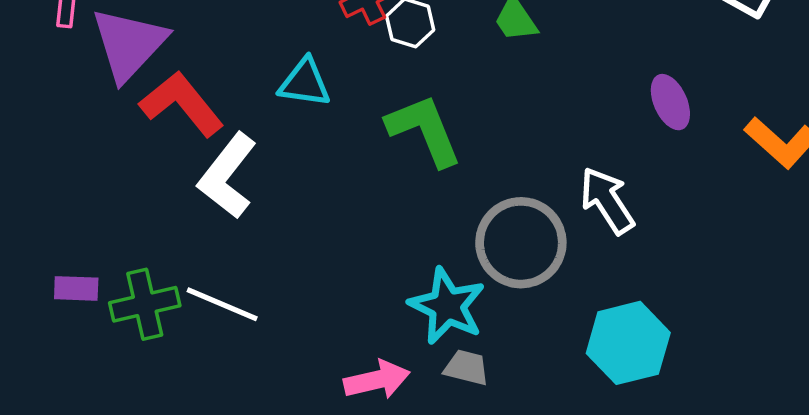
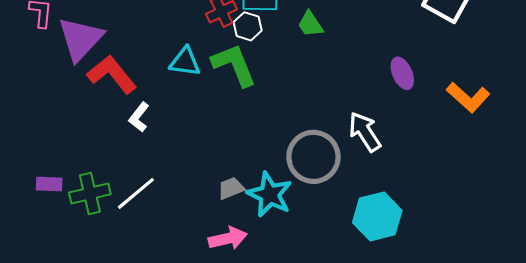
green L-shape: (424, 130) -> (234, 65), moved
white L-shape: (227, 176) -> (139, 117), size x0.6
white line: (222, 304) -> (136, 193), turned -63
gray trapezoid: (466, 368) -> (231, 188), moved, turned -36

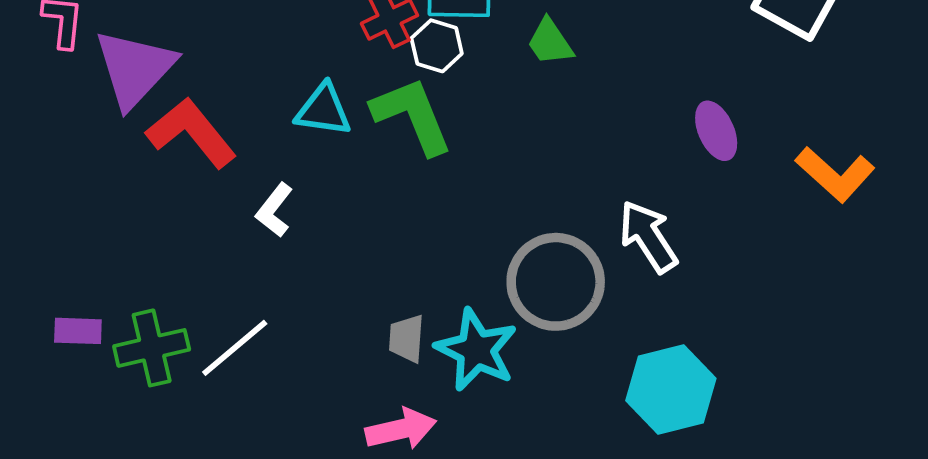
white L-shape: (139, 117) -> (274, 210), moved
gray trapezoid: (231, 188) -> (406, 338), turned -64

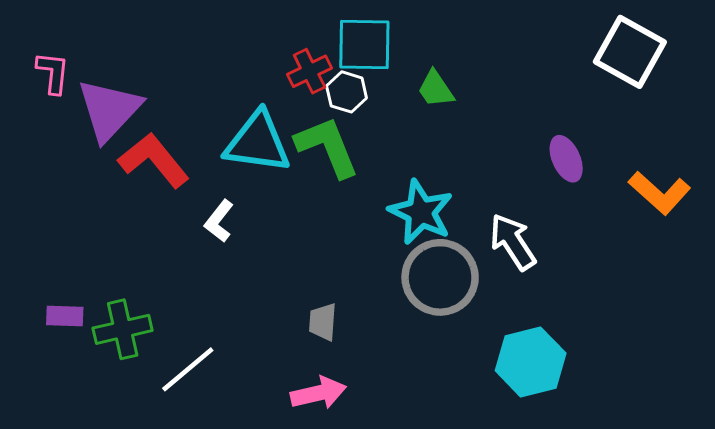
cyan triangle: (323, 110) -> (258, 142), size x1.5
white line: (235, 348) -> (188, 369), moved
cyan star: (476, 350) -> (421, 212), moved

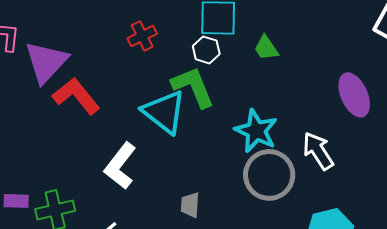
red cross: (309, 71) -> (142, 36), moved
cyan triangle: (258, 142) -> (164, 112), moved, turned 30
purple ellipse: (566, 159) -> (354, 95), size x1.4
white L-shape: (219, 221) -> (120, 166), moved, size x1.6

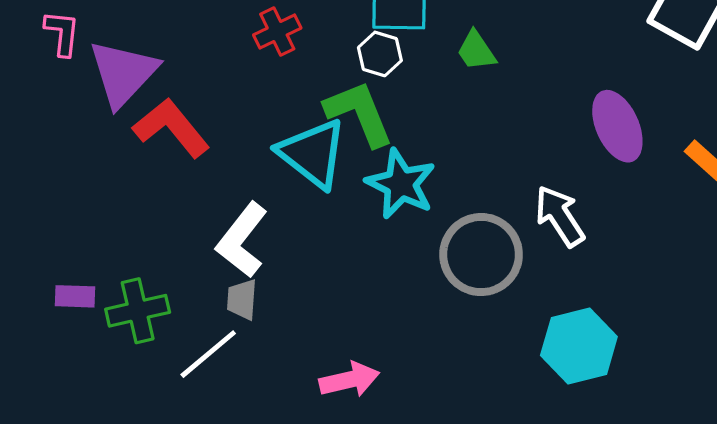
cyan star: (256, 131) -> (401, 184), moved
gray trapezoid: (190, 205) -> (242, 299), moved

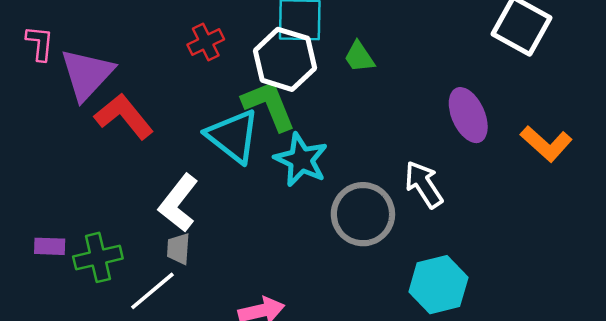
white hexagon: (380, 54) -> (285, 59), size x1.8

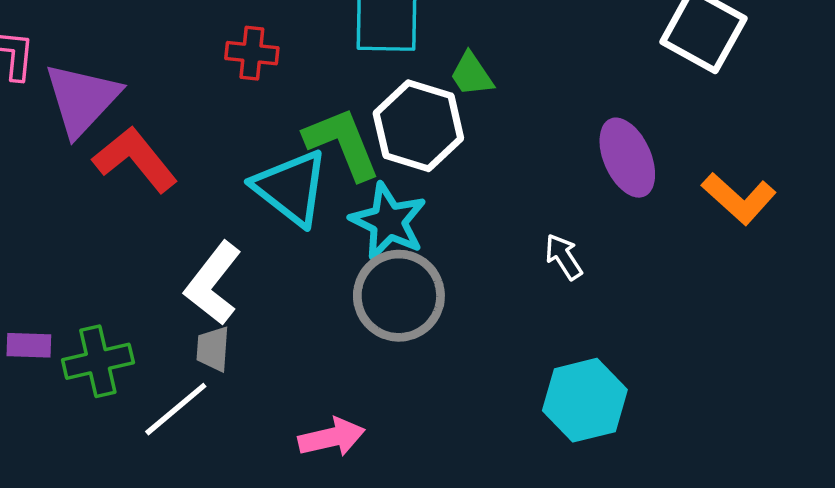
red cross: (206, 42) -> (252, 53), turned 32
white hexagon: (285, 59) -> (418, 126), moved
white arrow: (424, 184) -> (564, 257), size x0.7
gray circle: (363, 214) -> (399, 296), moved

